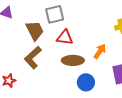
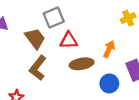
blue circle: (86, 82) -> (109, 83), moved

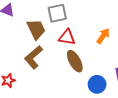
orange arrow: (109, 49) -> (103, 36), moved
brown ellipse: (82, 64) -> (75, 61), turned 60

